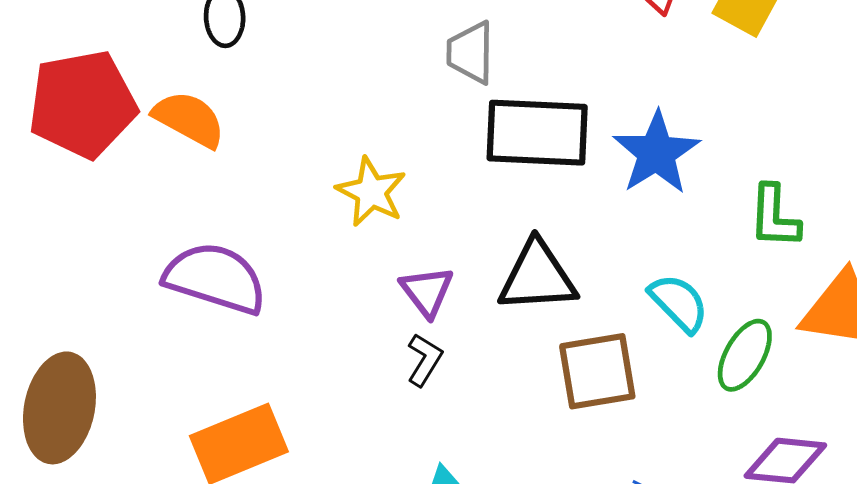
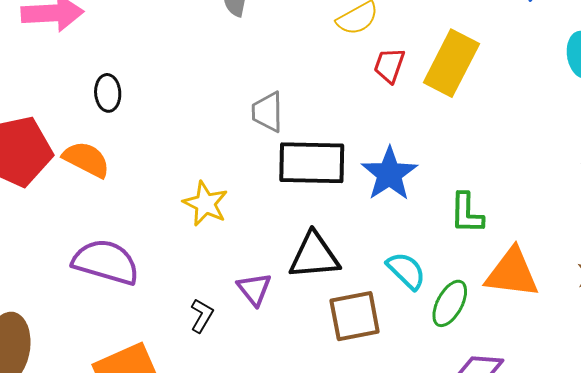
purple triangle: (427, 291) -> (254, 289), moved
black L-shape: (424, 360) -> (202, 316), moved

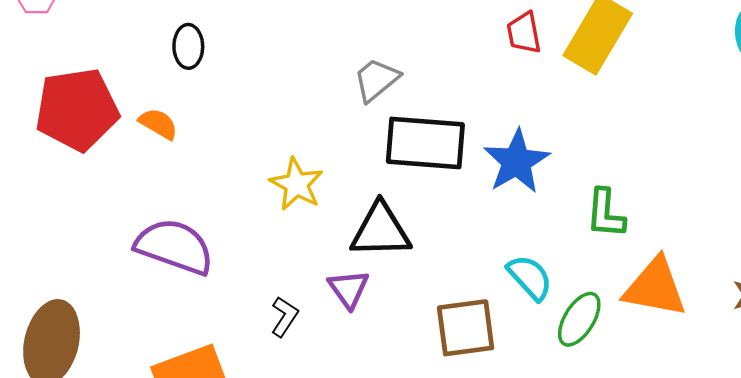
red trapezoid: (389, 65) -> (524, 33), turned -33
gray trapezoid: (267, 112) -> (376, 80), turned 48
orange semicircle: (86, 159) -> (158, 124), size x0.7
black triangle: (314, 256) -> (381, 230), moved

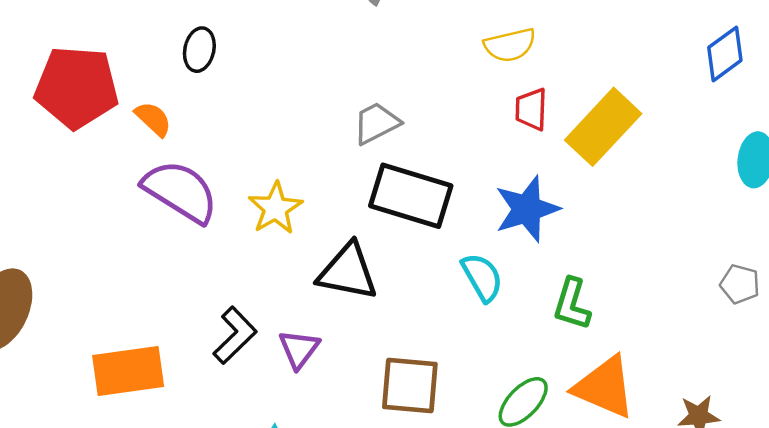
blue star: (517, 162) -> (527, 209), moved
purple semicircle: (174, 247) -> (180, 191), moved
cyan semicircle: (530, 277) -> (482, 277), moved
purple triangle: (349, 289) -> (299, 349), moved
black L-shape: (284, 317) -> (235, 335), size x1.4

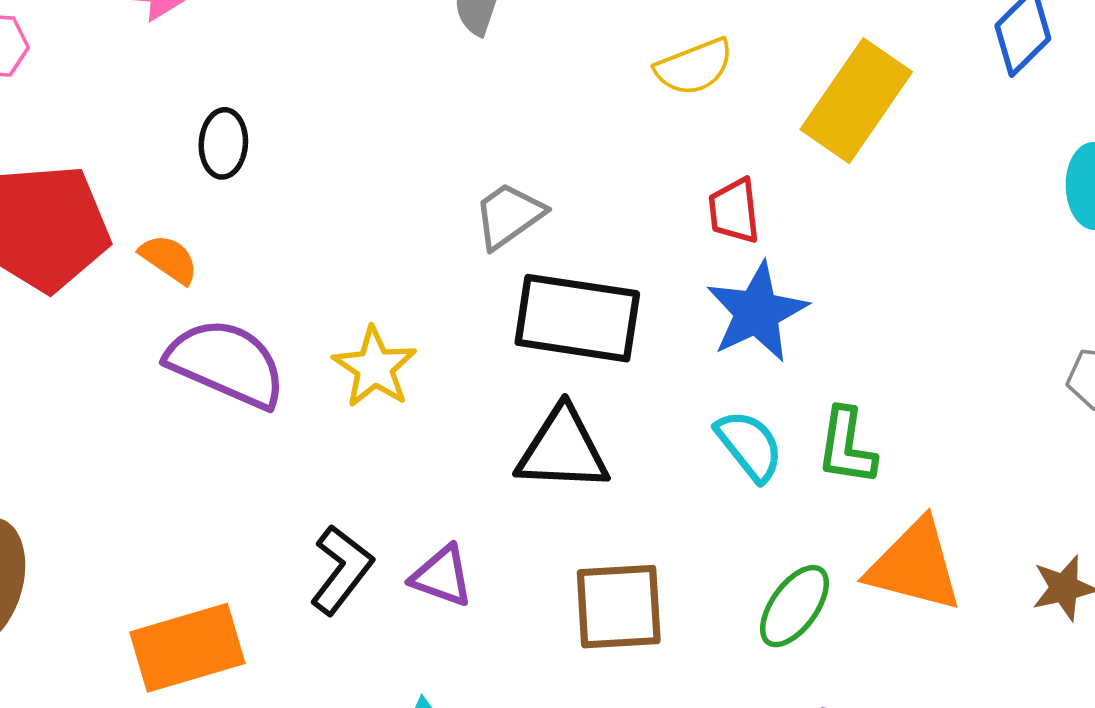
red trapezoid: (531, 109) -> (734, 211), moved
yellow rectangle: (603, 127) -> (856, 101), moved
black triangle: (348, 272) -> (563, 449), moved
cyan semicircle: (482, 277) -> (750, 446), moved
purple triangle: (299, 349) -> (442, 576), turned -39

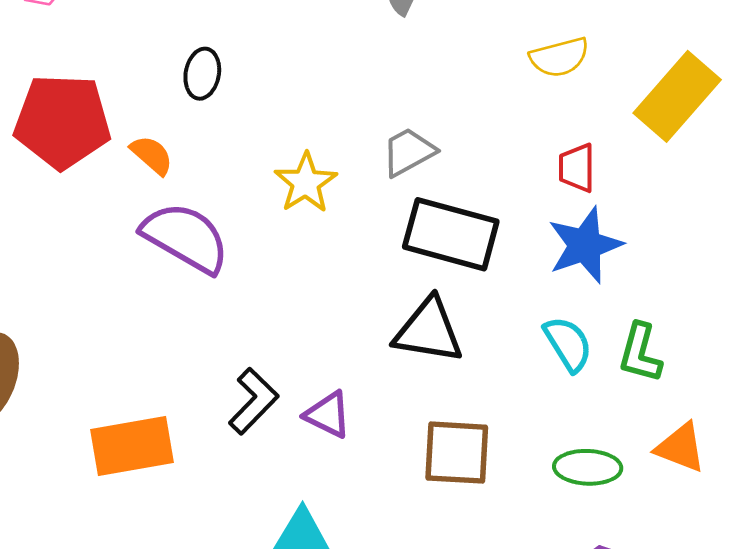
yellow star: (375, 367) -> (306, 183), moved
orange triangle: (915, 565) -> (681, 447), size x0.7
green ellipse: (794, 606) -> (588, 467), turned 50

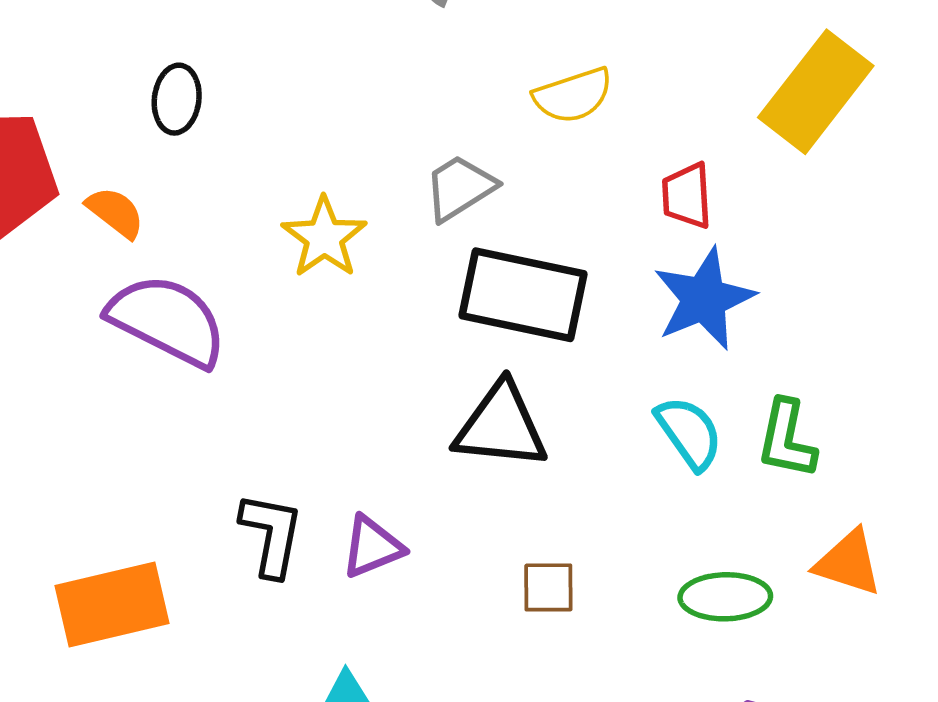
yellow semicircle: (559, 57) -> (573, 95), moved
black L-shape: (253, 401) -> (271, 535), turned -30
purple triangle: (328, 415) -> (372, 547), turned -45
brown square: (457, 453) -> (548, 587), size x0.6

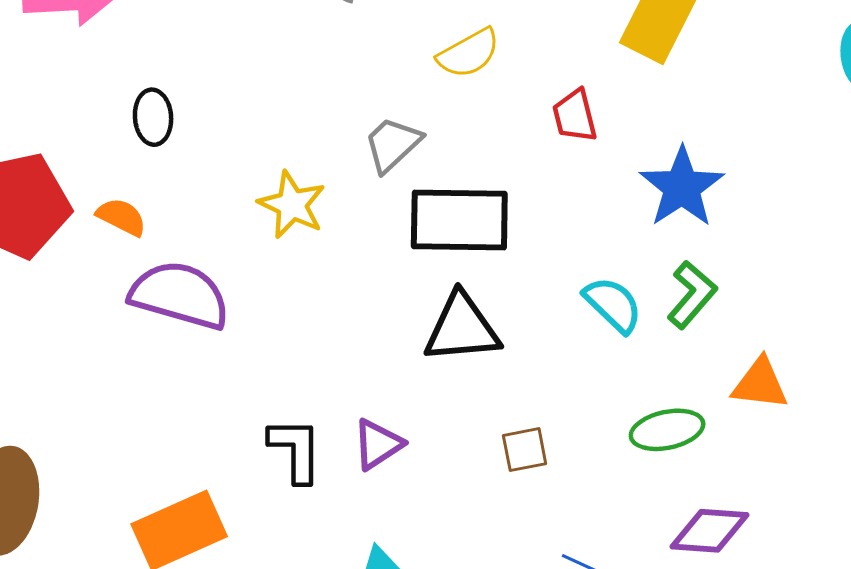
blue star: (704, 299) -> (682, 187), moved
green L-shape: (787, 439) -> (692, 295), turned -140

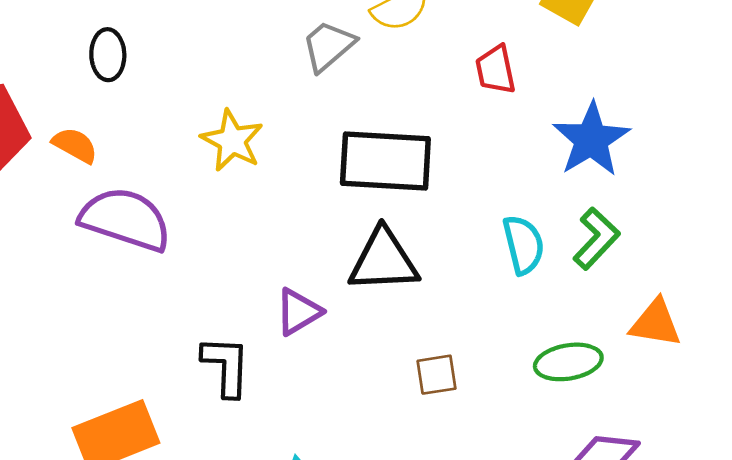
gray trapezoid: (392, 144) -> (328, 46), moved
cyan semicircle: (613, 305) -> (523, 245), turned 30
purple triangle: (378, 444) -> (298, 312), moved

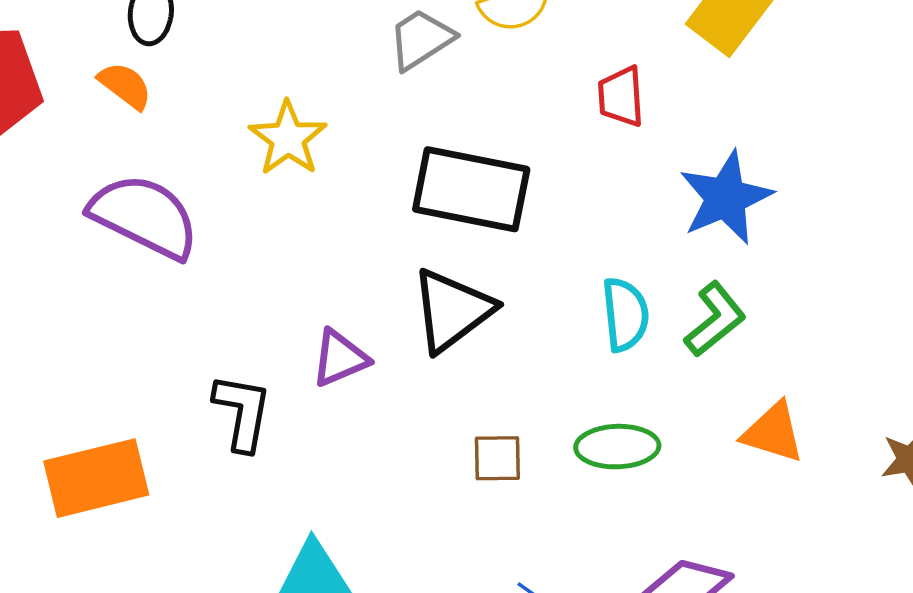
orange semicircle: (75, 145) -> (125, 86), moved
black triangle: (384, 261) -> (452, 310), turned -42
green ellipse: (568, 362) -> (617, 447), moved

